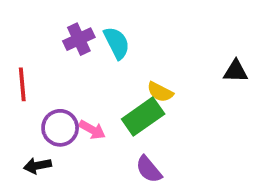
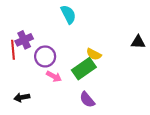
purple cross: (79, 39) -> (24, 40), moved
cyan semicircle: (117, 43) -> (68, 14), moved
purple circle: (60, 128) -> (45, 56), moved

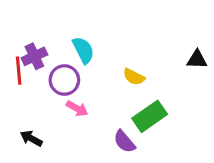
cyan semicircle: (68, 14) -> (83, 50), moved
green rectangle: (84, 69) -> (150, 116), moved
black arrow: (22, 97) -> (31, 138), turned 40

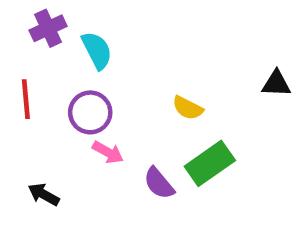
cyan semicircle: (83, 50) -> (97, 50), moved
purple cross: (34, 56) -> (48, 28), moved
purple semicircle: (124, 142) -> (159, 183), moved

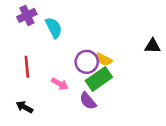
red line: (26, 99) -> (27, 67), moved
purple circle: (90, 112) -> (87, 62), moved
green rectangle: (210, 163) -> (99, 79), moved

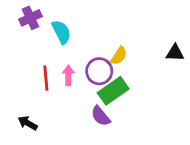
yellow semicircle: (104, 59) -> (119, 56), moved, turned -84
red line: (27, 67) -> (46, 78), moved
pink arrow: (60, 84) -> (68, 75), moved, turned -119

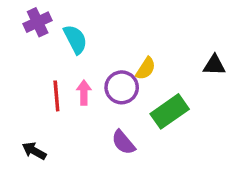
green rectangle: (113, 91) -> (170, 111), moved

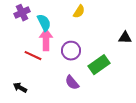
yellow semicircle: (146, 69) -> (79, 12), moved
pink arrow: (84, 93) -> (46, 40), moved, size x1.5
red line: (56, 96) -> (33, 56), turned -60

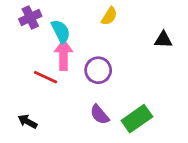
black triangle: (125, 38) -> (163, 40), moved
green rectangle: (99, 65) -> (137, 119), moved

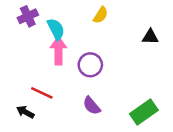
red line: (45, 77) -> (42, 93), moved
green rectangle: (137, 119) -> (144, 112), moved

